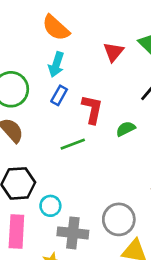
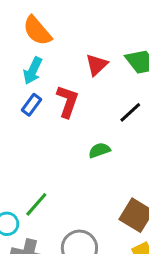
red L-shape: (92, 109) -> (67, 101), moved
green line: (73, 144) -> (36, 204), moved, turned -35

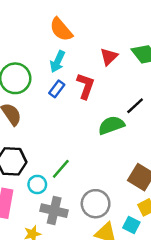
black line: (130, 112) -> (135, 106), moved
green semicircle: (99, 150) -> (111, 125), size x1.5

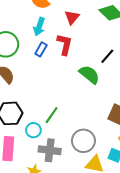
red triangle: (109, 57) -> (72, 17), moved
green semicircle: (111, 125) -> (89, 74), turned 65

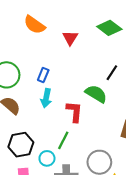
cyan arrow: (39, 27) -> (46, 98), moved
red L-shape: (65, 44) -> (74, 112), moved

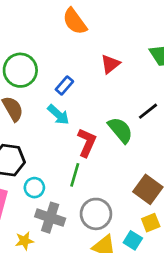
red triangle: (70, 38) -> (110, 64), moved
cyan arrow: (46, 98) -> (58, 115), turned -78
green line: (63, 140) -> (75, 175), moved, turned -30

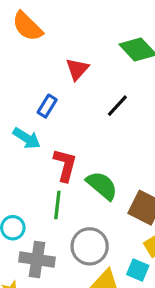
blue rectangle: (64, 85) -> (47, 106), moved
black line: (148, 111) -> (117, 106), moved
green semicircle: (120, 130) -> (102, 186), moved

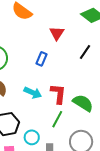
cyan arrow: (27, 138) -> (33, 93), moved
green line: (57, 205) -> (57, 119), turned 30

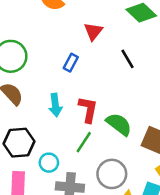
black line: (85, 52) -> (127, 59), turned -70
cyan arrow: (33, 93) -> (55, 105), turned 54

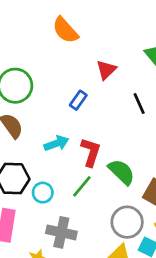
cyan arrow: (55, 105) -> (56, 143), turned -110
cyan circle: (49, 163) -> (43, 193), moved
gray circle: (112, 174) -> (127, 222), moved

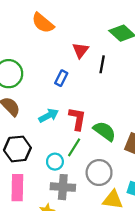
black line: (139, 103) -> (102, 64), moved, turned 42
cyan circle: (43, 193) -> (55, 162), moved
gray circle: (127, 222) -> (99, 173), moved

